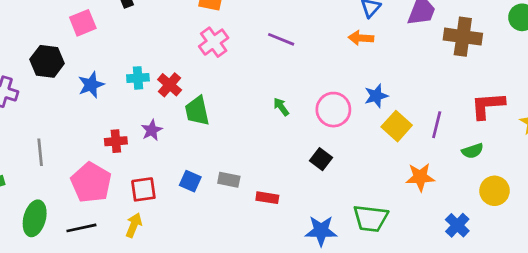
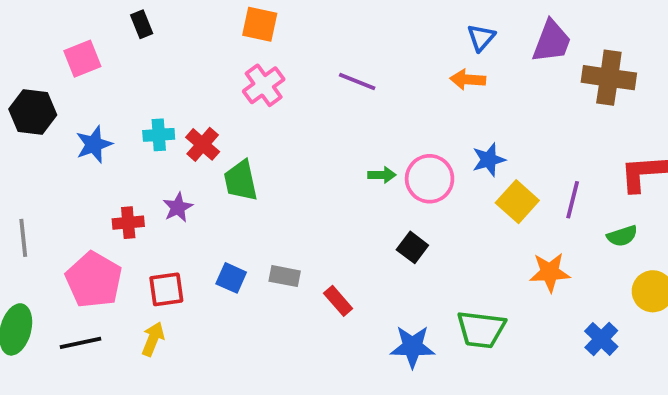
green arrow: (281, 107) -> (382, 175), moved, turned 126
red rectangle: (267, 198) -> (338, 301), turned 40

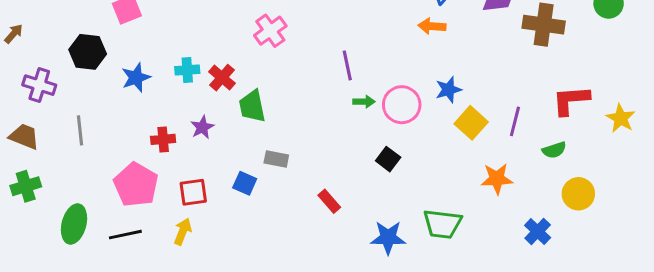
purple line: (357, 81) -> (347, 65), moved, turned 56
gray line: (23, 238) -> (80, 130), moved
gray rectangle: (285, 276) -> (276, 159), moved

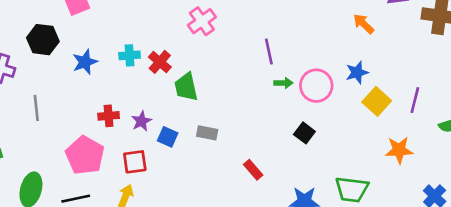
orange arrow: (432, 26) -> (364, 24), moved, turned 40
purple star: (202, 127) -> (141, 121), moved
blue square: (245, 183) -> (168, 137), moved

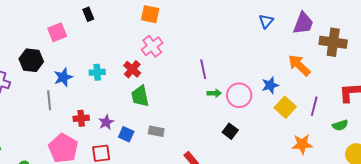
orange arrow: (364, 24) -> (299, 65), moved, size x1.4
red cross: (160, 62) -> (132, 69), moved
gray line: (36, 108) -> (49, 100), moved

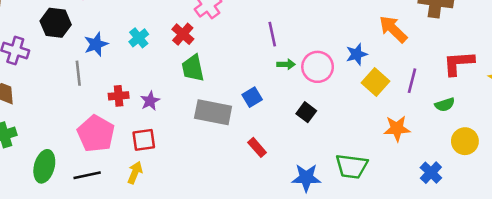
cyan cross: (97, 72) -> (139, 38), turned -35
gray rectangle: (156, 131) -> (213, 112), size x1.8
blue square: (126, 134) -> (252, 97), moved, turned 35

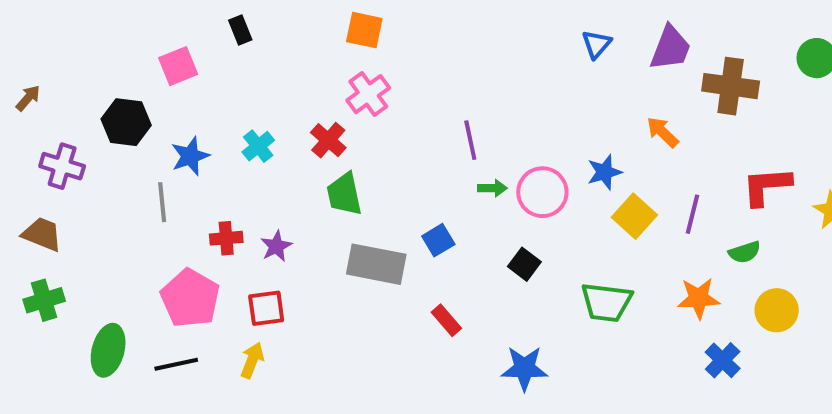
orange arrow: (393, 29) -> (663, 132), size x0.7
orange star: (397, 129) -> (699, 298), moved
green trapezoid: (352, 166) -> (606, 302), moved

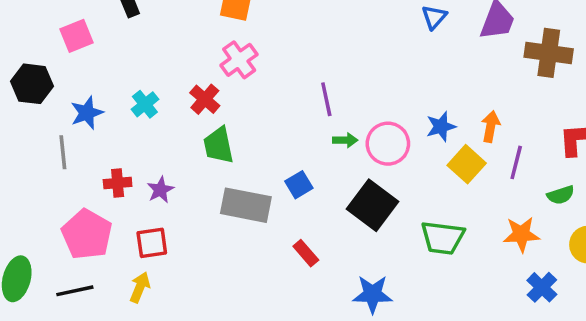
orange arrow: (663, 132) -> (491, 127), moved, turned 56
black square: (524, 264) -> (373, 205), size x1.8

